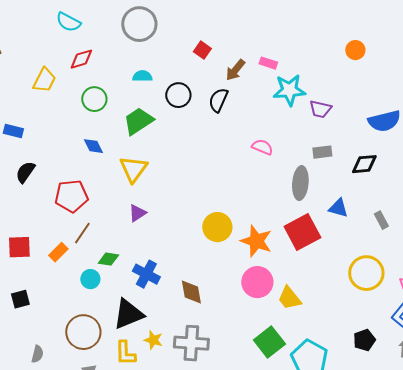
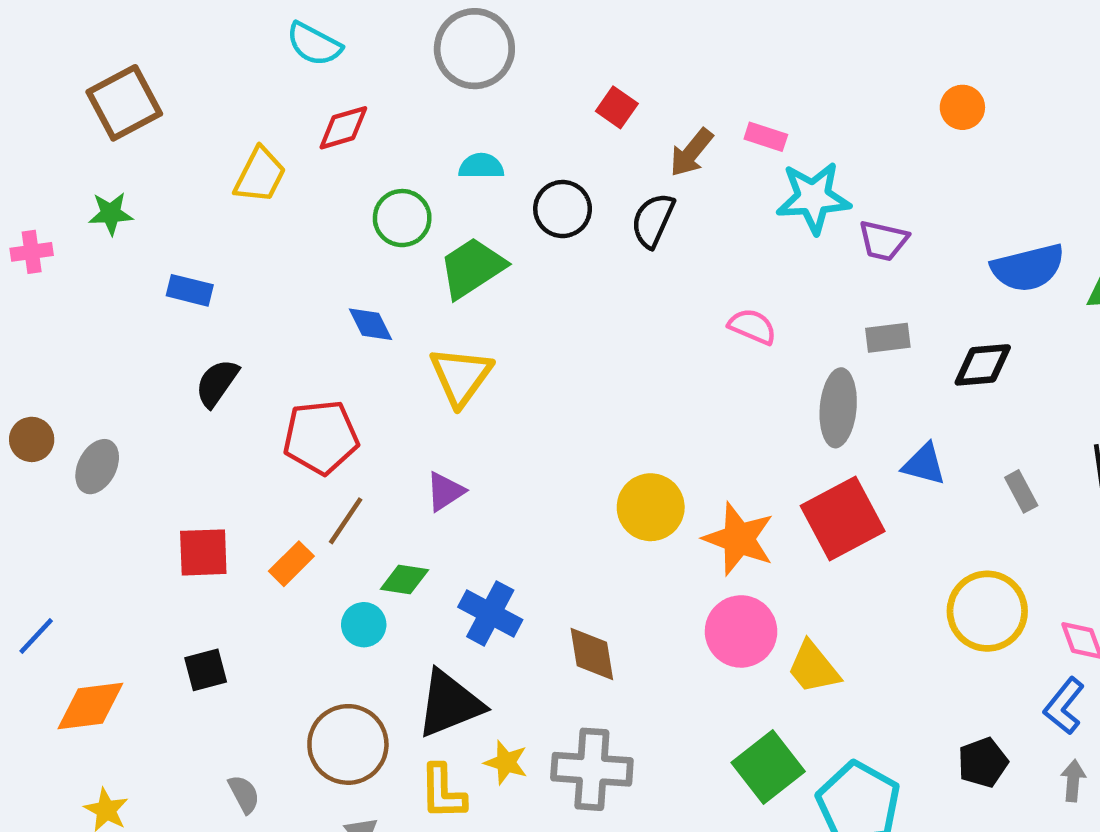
green circle: (94, 99) -> (402, 218), moved
purple triangle: (137, 213) -> (445, 491), moved
gray semicircle: (37, 354) -> (244, 794), turned -42

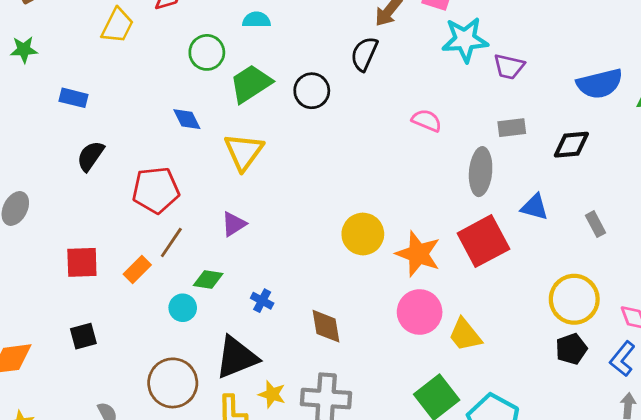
black circle: (563, 209) -> (312, 91), moved
blue cross: (490, 613) -> (262, 301), size x0.6
black pentagon: (983, 763) -> (571, 349), moved

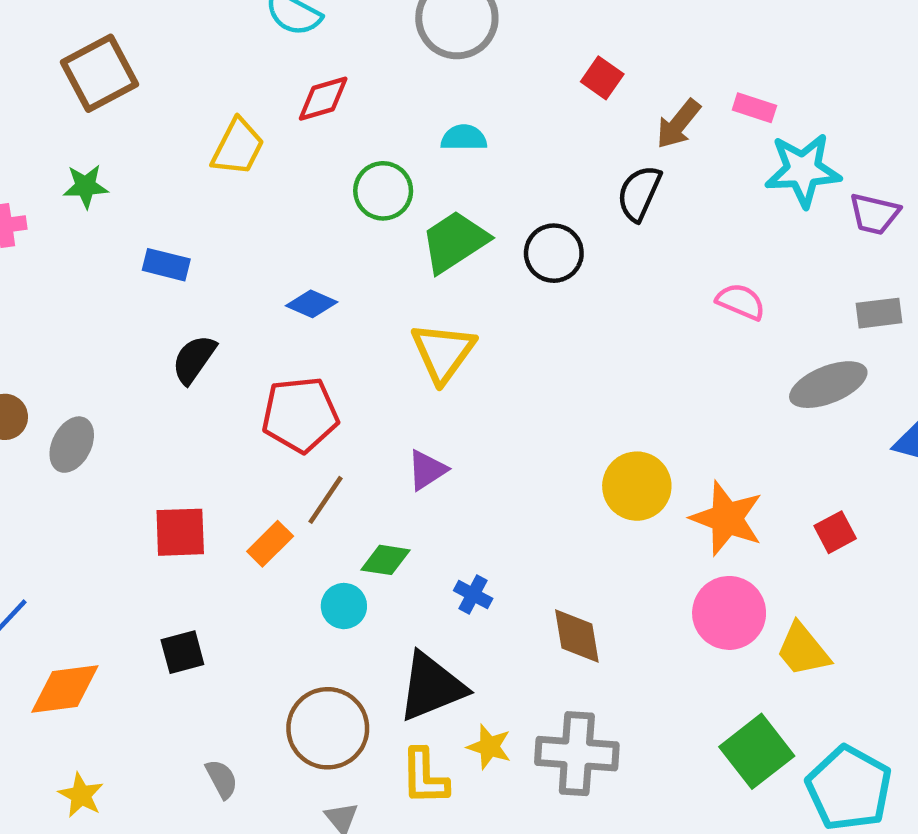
blue diamond: (187, 119) -> (312, 304), moved, turned -40
gray ellipse: (481, 172) -> (828, 385), turned 63
red square: (483, 241) -> (835, 532), moved, size x0.5

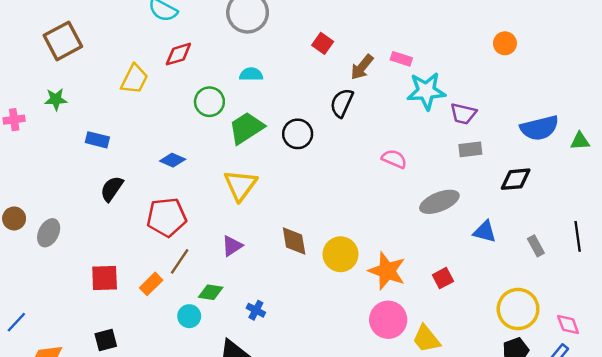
gray rectangle: (879, 313) -> (470, 149), moved
brown diamond: (577, 636) -> (294, 241), moved

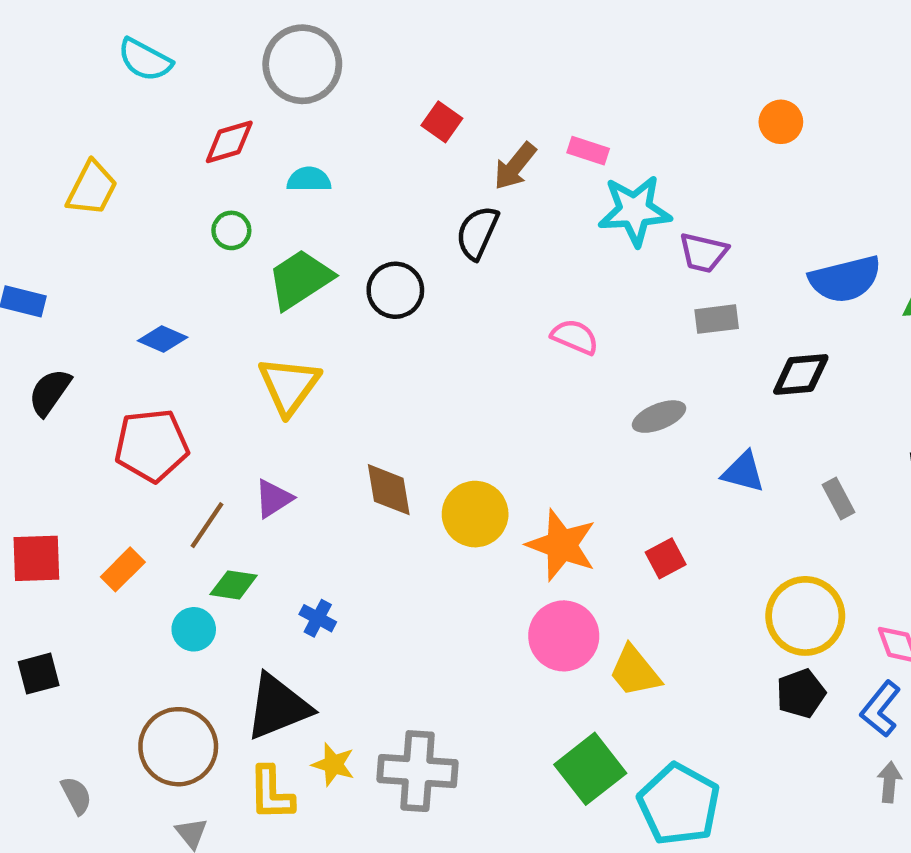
red diamond: (178, 54) -> (229, 142), moved
green circle: (209, 102) -> (231, 230), size x0.7
gray ellipse: (439, 202) -> (659, 417), size x0.7
brown line: (180, 261) -> (207, 525), moved

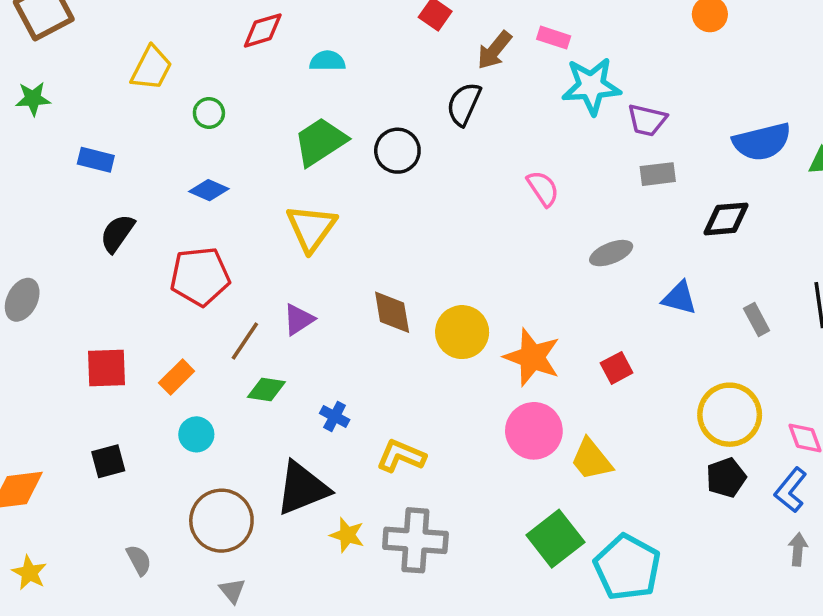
green circle: (231, 230) -> (209, 113), moved
pink semicircle: (575, 337) -> (543, 188), turned 33
cyan circle: (194, 629) -> (196, 434), moved
yellow L-shape: (271, 793) -> (401, 456), moved, turned 114

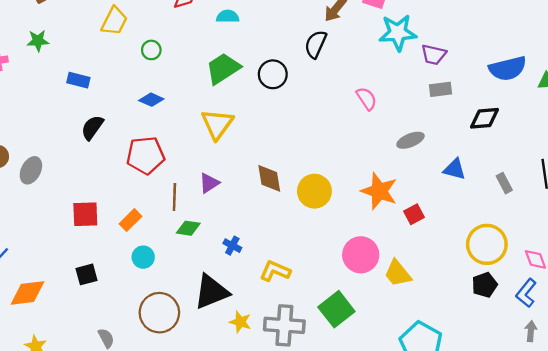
brown line: (245, 341) -> (174, 197), turned -32
orange star: (532, 357) -> (379, 191), moved
green square: (555, 539) -> (336, 309), moved

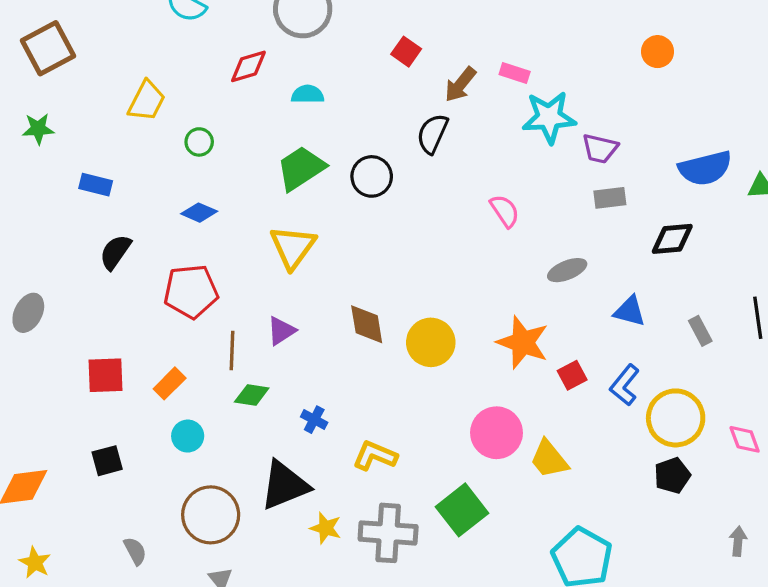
blue L-shape: (526, 293) -> (625, 385), moved

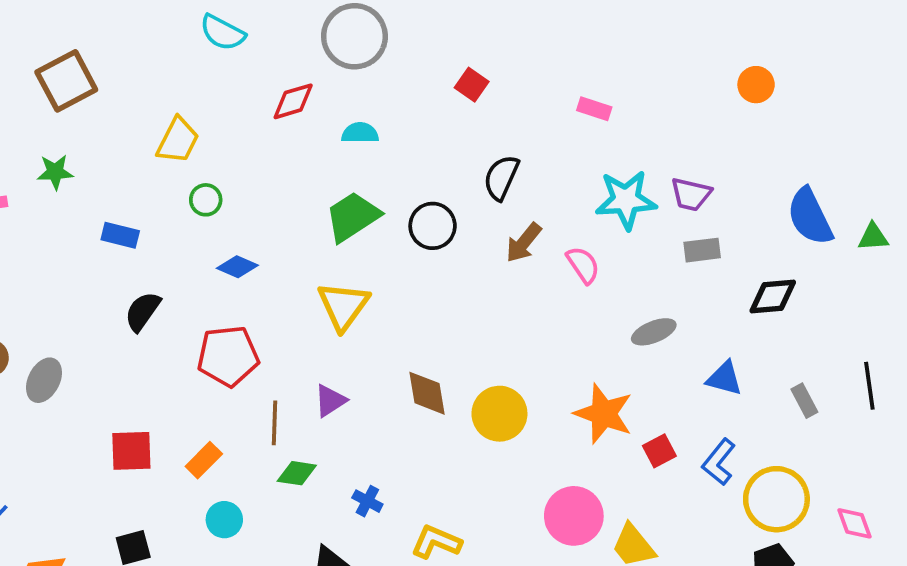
brown arrow: (460, 84) -> (524, 243), moved
cyan star: (549, 117) -> (626, 200), moved
green circle: (199, 142) -> (206, 200), moved
blue semicircle: (705, 168) -> (810, 217), turned 78

